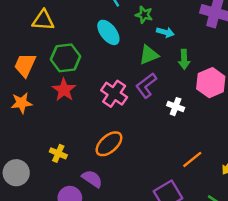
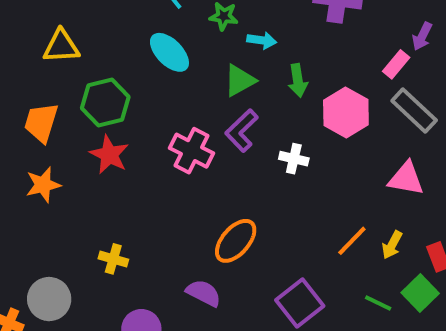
orange ellipse: (109, 144) -> (236, 241), moved
orange line: (192, 159) -> (352, 241), moved
purple semicircle: (92, 179) -> (204, 293), moved

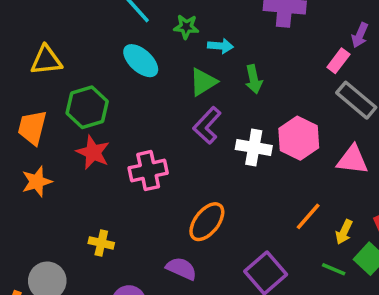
pink hexagon: (346, 113) -> (299, 138), moved
pink cross: (192, 151) -> (148, 171), moved, turned -36
white cross: (294, 159) -> (254, 147), size x1.4
yellow arrow: (392, 245) -> (344, 232), moved

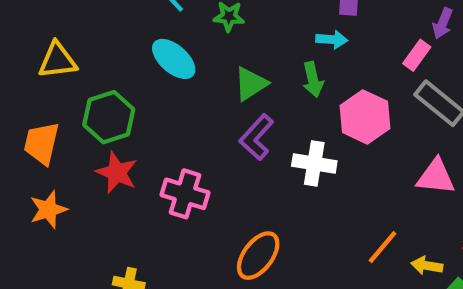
cyan arrow: (220, 46) -> (332, 40), moved
pink hexagon: (299, 138) -> (365, 117), moved
pink cross: (148, 171) -> (185, 194), turned 30
yellow arrow: (344, 232) -> (427, 266), turned 75

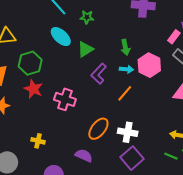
cyan arrow: (332, 40) -> (126, 69), moved
green triangle: (251, 84) -> (85, 49), moved
white cross: (314, 163) -> (128, 132), moved
orange line: (382, 247) -> (125, 93), moved

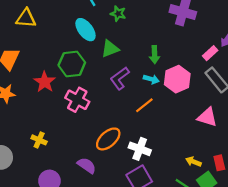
green hexagon: (30, 63) -> (72, 64), moved

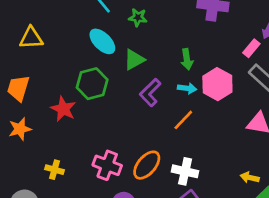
pink cross: (77, 100) -> (107, 165), moved
yellow cross: (39, 140) -> (54, 170), moved

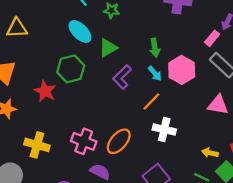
cyan arrow: (187, 88) -> (155, 73), turned 42
yellow cross: (54, 170) -> (37, 145), size x1.5
white cross: (185, 171) -> (164, 130), moved

